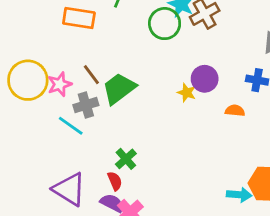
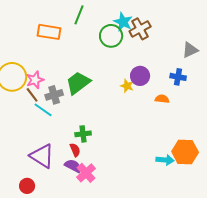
brown line: (91, 75) -> (32, 95), moved
green cross: (126, 159) -> (83, 134), turned 35

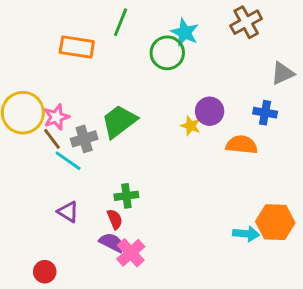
brown cross: (140, 29) -> (246, 22), moved
orange semicircle: (162, 99) -> (242, 145), size x1.5
purple triangle: (42, 156) -> (68, 212), moved, size x0.6

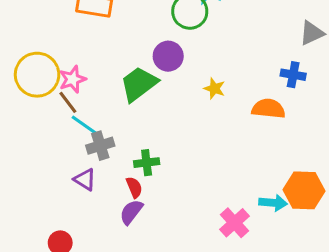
purple circle: (210, 111) -> (168, 56), moved
gray cross: (84, 139) -> (100, 146), moved
purple semicircle: (112, 243) -> (131, 212), turned -80
pink cross: (131, 253) -> (235, 223), moved

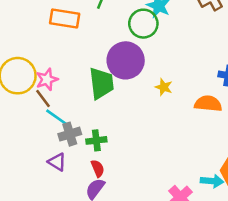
purple circle: (168, 56) -> (126, 60), size x1.5
green trapezoid: (139, 84) -> (101, 83), turned 120
green cross: (147, 163) -> (96, 140), moved

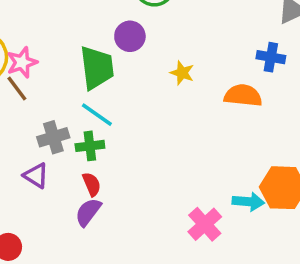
purple circle: (126, 60) -> (130, 36), size x0.6
cyan line: (57, 118) -> (97, 115), moved

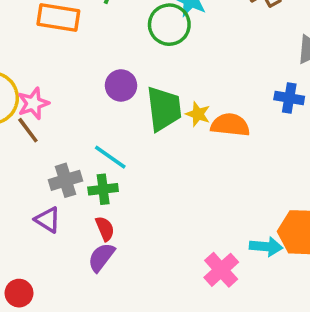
purple circle: (130, 36) -> (121, 85), moved
green trapezoid: (97, 68) -> (164, 109), moved
orange semicircle: (243, 95) -> (230, 125), moved

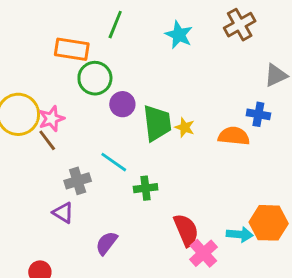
green circle: (169, 25) -> (95, 78), moved
orange semicircle: (230, 125) -> (234, 136), moved
green cross: (103, 189) -> (146, 188), moved
red semicircle: (105, 229) -> (186, 230), moved, size x1.6

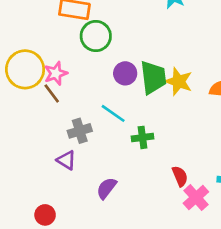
purple circle: (122, 104) -> (125, 73), moved
yellow star: (185, 127) -> (179, 81), size x1.5
red semicircle: (186, 230) -> (180, 176), size x0.7

